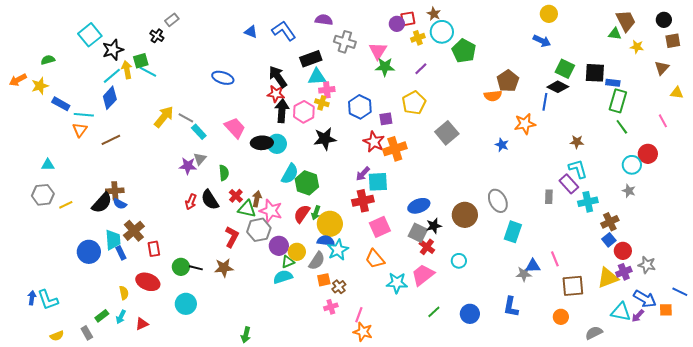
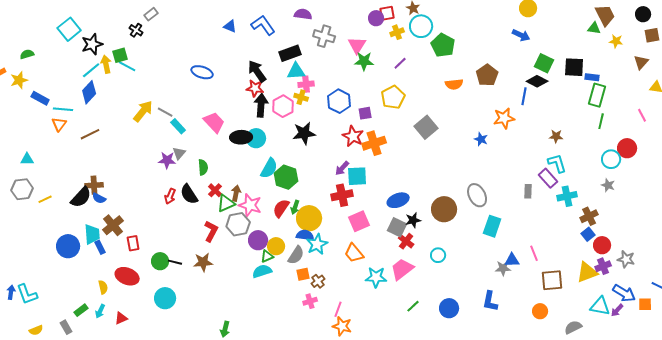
orange semicircle: (493, 96) -> (454, 84), moved
green line: (622, 127) -> (601, 121), turned 49
green triangle: (247, 209) -> (226, 203), turned -36

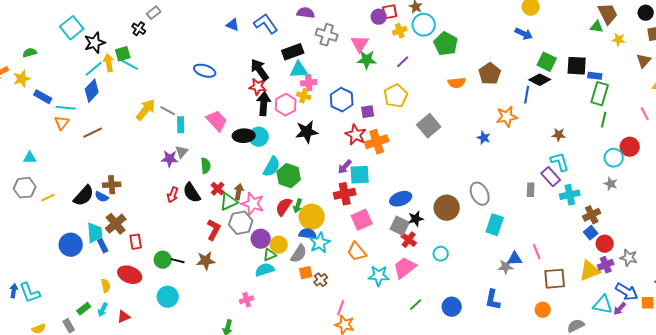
cyan rectangle: (178, 126) -> (181, 125), turned 42
brown cross: (94, 185) -> (112, 185), moved
pink cross: (310, 301) -> (247, 300), moved

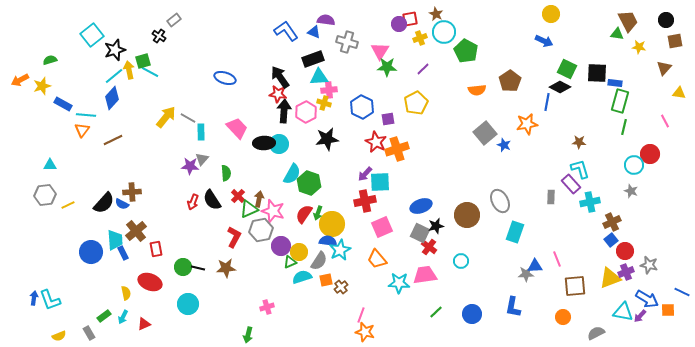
blue triangle: (233, 25) -> (314, 32), moved
gray square: (429, 126) -> (485, 133), moved
pink trapezoid: (405, 268) -> (425, 275), turned 30
cyan semicircle: (265, 270) -> (302, 277), moved

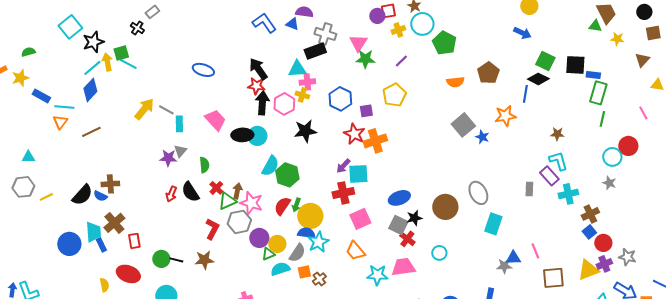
black rectangle: (313, 59) -> (315, 51), moved

